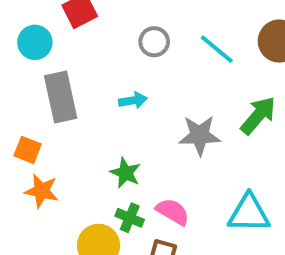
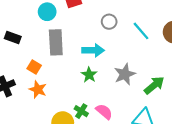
cyan arrow: (133, 100) -> (93, 50), size x1.5
green arrow: (258, 115) -> (154, 85), moved
gray star: (200, 135) -> (125, 74), turned -30
green star: (126, 173) -> (89, 75), moved

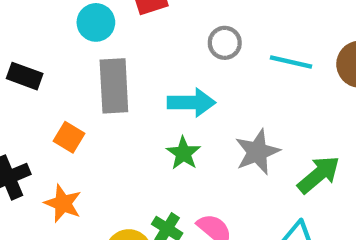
cyan line: (141, 31) -> (291, 62), turned -36
orange star: (38, 89) -> (63, 203), moved

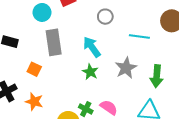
cyan line: (291, 62) -> (139, 36), moved
cyan arrow: (191, 103) -> (92, 47), turned -120
green arrow: (319, 175) -> (157, 76), turned 140

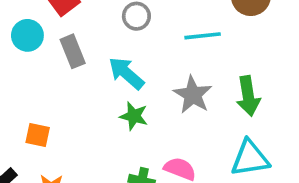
gray rectangle: (54, 42) -> (73, 51), moved, size x0.7

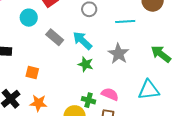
gray rectangle: (73, 51) -> (55, 37), moved, turned -30
green arrow: (248, 96) -> (161, 54), moved, turned 135

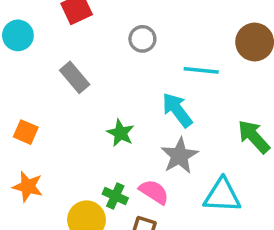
cyan circle: (29, 18) -> (18, 35), moved
cyan arrow: (82, 40) -> (177, 110), moved
gray star: (118, 54) -> (180, 156), moved

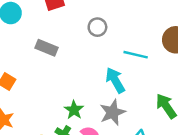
gray rectangle: (75, 77) -> (46, 48), turned -35
green star: (120, 133) -> (74, 110), moved

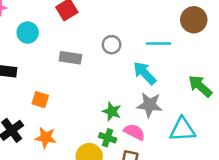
gray circle: (97, 27) -> (112, 45), moved
gray star: (112, 112) -> (150, 105), turned -30

